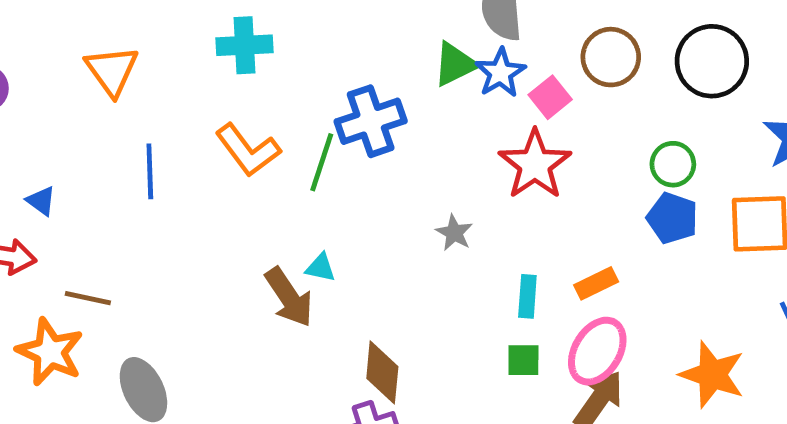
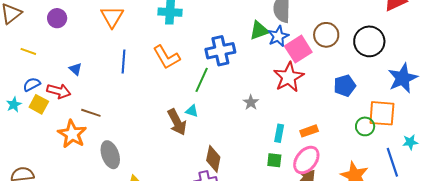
pink square: (550, 97) -> (298, 49), size x1.5
green line: (322, 162) -> (202, 80), moved
green circle: (673, 164) -> (365, 126), moved
blue pentagon: (672, 218) -> (345, 86), moved, turned 30

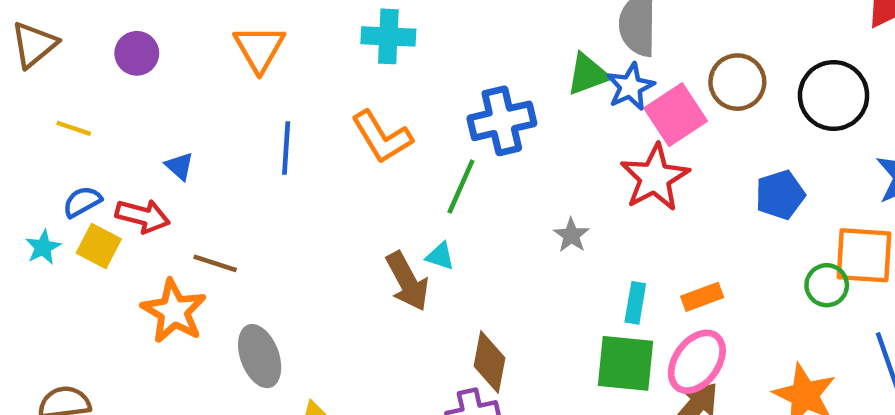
green square: (274, 160) -> (626, 363), size x1.8

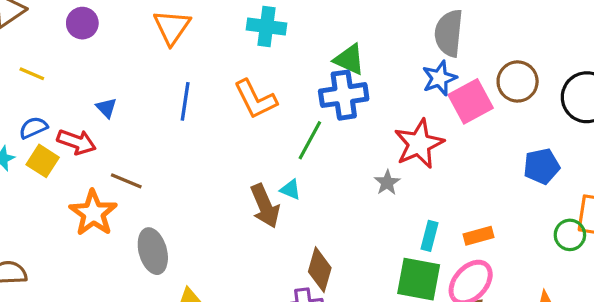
green triangle: (588, 74) -> (349, 59), moved, turned 40
red star: (655, 178) -> (419, 144), moved

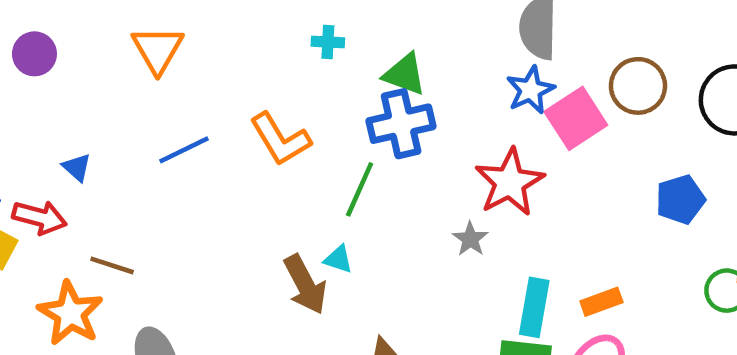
cyan cross: (266, 27) -> (328, 42), moved, size x0.6
blue line: (185, 101) -> (184, 150), turned 60
cyan rectangle: (430, 236) -> (534, 307), size x1.4

